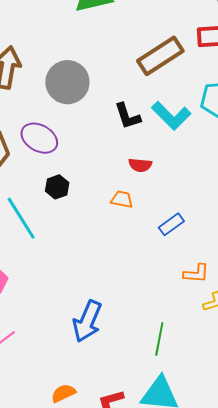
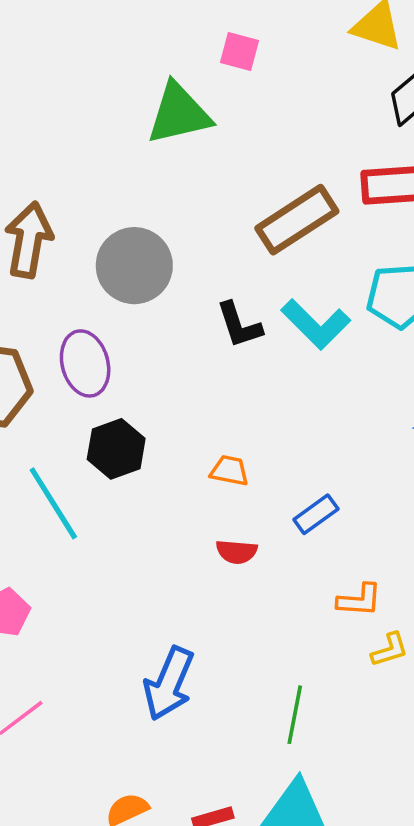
purple ellipse: (39, 138) -> (85, 363), turned 45
red semicircle: (140, 165) -> (237, 552), moved
black hexagon: (57, 187) -> (116, 449), size x1.4

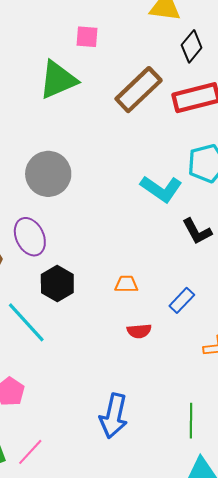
brown rectangle: (297, 220) -> (139, 90), moved
black L-shape: (239, 325) -> (197, 231), moved

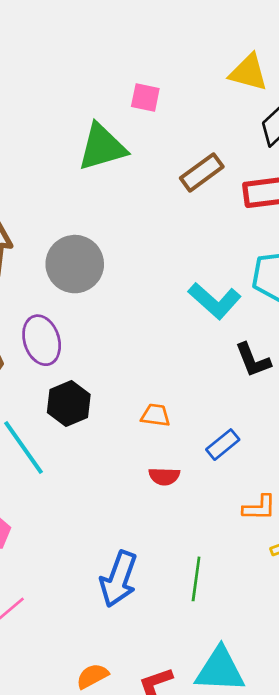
brown rectangle: (139, 90) -> (202, 172), size x0.7
green line: (191, 421) -> (196, 579), moved

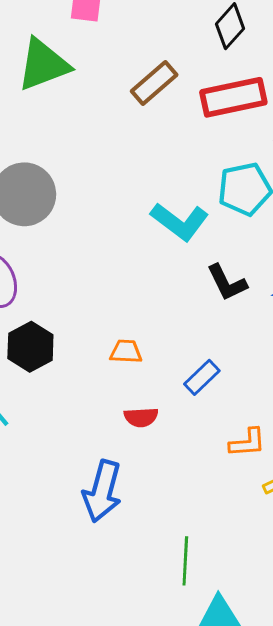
blue arrow: (119, 579) -> (102, 491), moved
green line: (196, 579) -> (185, 561), moved

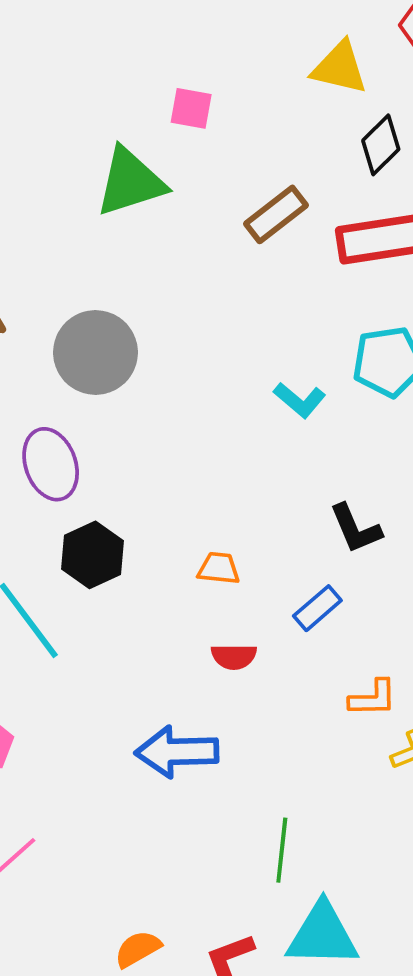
cyan L-shape: (180, 222) -> (300, 400), size x0.7
black L-shape: (227, 283) -> (356, 529), moved
blue arrow: (102, 491) -> (177, 752), turned 70

